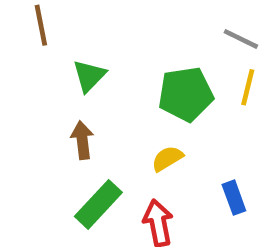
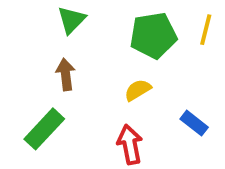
blue rectangle: (234, 198) -> (194, 123), turned -32
green rectangle: (98, 204) -> (44, 129), moved

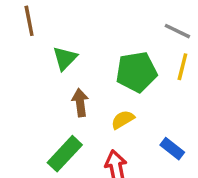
brown arrow: (66, 74) -> (80, 103), moved
green rectangle: (44, 129) -> (65, 154), moved

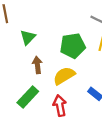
yellow semicircle: (123, 120) -> (64, 76), size x1.5

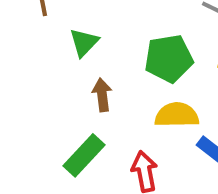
yellow semicircle: (64, 76) -> (177, 115), moved, turned 30

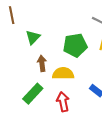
yellow semicircle: (177, 115) -> (63, 73), moved

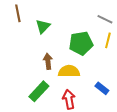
green triangle: (33, 37) -> (43, 26), moved

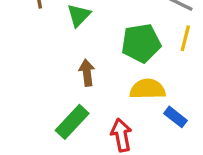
yellow semicircle: (69, 71) -> (148, 89), moved

